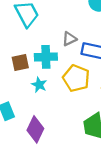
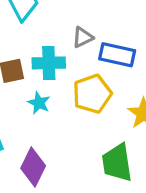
yellow pentagon: (76, 78) -> (92, 94), turned 30

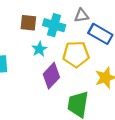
purple diamond: (33, 167) -> (51, 76), moved

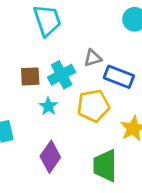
cyan cross: (54, 25) -> (62, 75), turned -35
purple diamond: (51, 76) -> (50, 157), moved

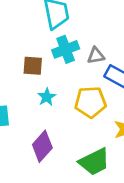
cyan cross: (62, 75) -> (66, 49), moved
green trapezoid: (105, 166) -> (94, 162), turned -124

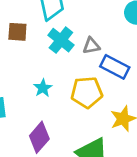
cyan cross: (66, 49) -> (61, 40), turned -30
brown square: (33, 66) -> (17, 32), moved

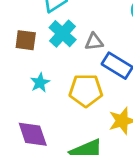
brown square: (17, 32) -> (26, 40), moved
purple diamond: (39, 137) -> (33, 134), turned -64

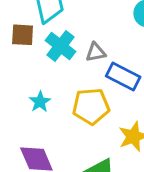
brown square: (26, 40) -> (23, 35), moved

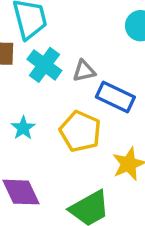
yellow pentagon: (91, 106) -> (80, 131), turned 30

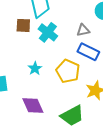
gray triangle: (84, 71) -> (83, 30), moved

